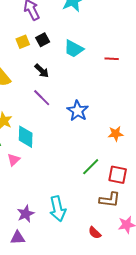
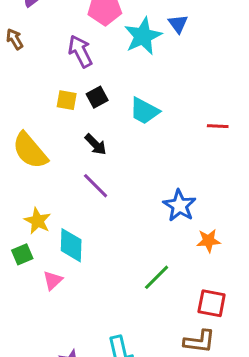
yellow square: (23, 42) -> (67, 100), turned 32
red line: (112, 59) -> (218, 126), moved
blue star: (78, 111) -> (180, 206), moved
green line: (91, 167) -> (157, 277), moved

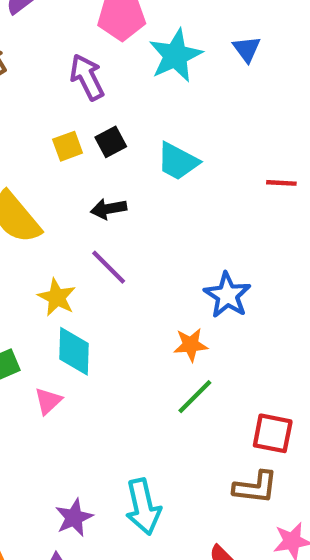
blue triangle: (178, 24) -> (247, 49), moved
yellow square: (67, 100) -> (68, 146), turned -30
black arrow: (96, 144) -> (109, 209), turned 125
yellow star: (38, 221) -> (57, 297), moved
orange star: (209, 241) -> (191, 345), moved

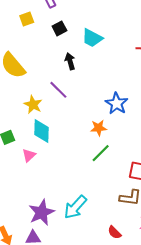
yellow square: (68, 146) -> (27, 19), moved
black arrow: (109, 209) -> (70, 61), moved, turned 84
cyan arrow: (143, 507) -> (75, 207), turned 55
purple star: (74, 518) -> (41, 212), size x1.4

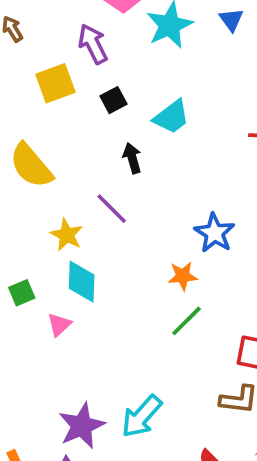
yellow square: (27, 19) -> (55, 83), size x1.5
cyan trapezoid: (92, 38) -> (171, 117), turned -65

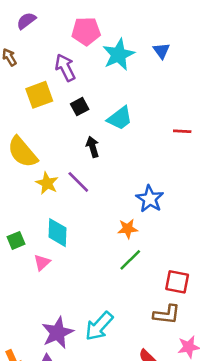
yellow star: (67, 235) -> (47, 183), moved

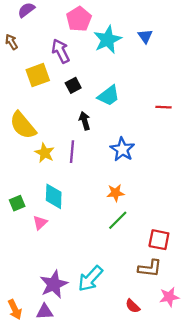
pink pentagon: (86, 31) -> (79, 19), turned -30
purple line: (78, 182) -> (72, 152), turned 50
blue star: (150, 199) -> (122, 149), moved

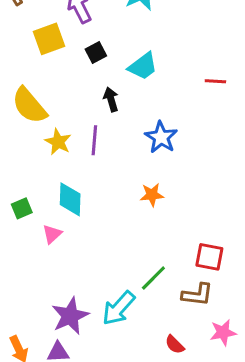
green line: (118, 220) -> (153, 278), moved

